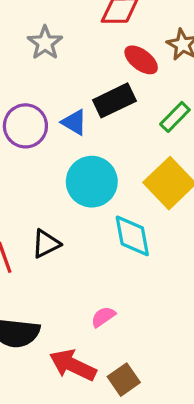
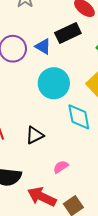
black triangle: (46, 244) -> (35, 135), moved

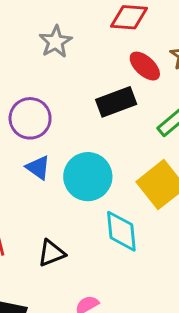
blue triangle: (43, 47) -> (38, 168), moved

